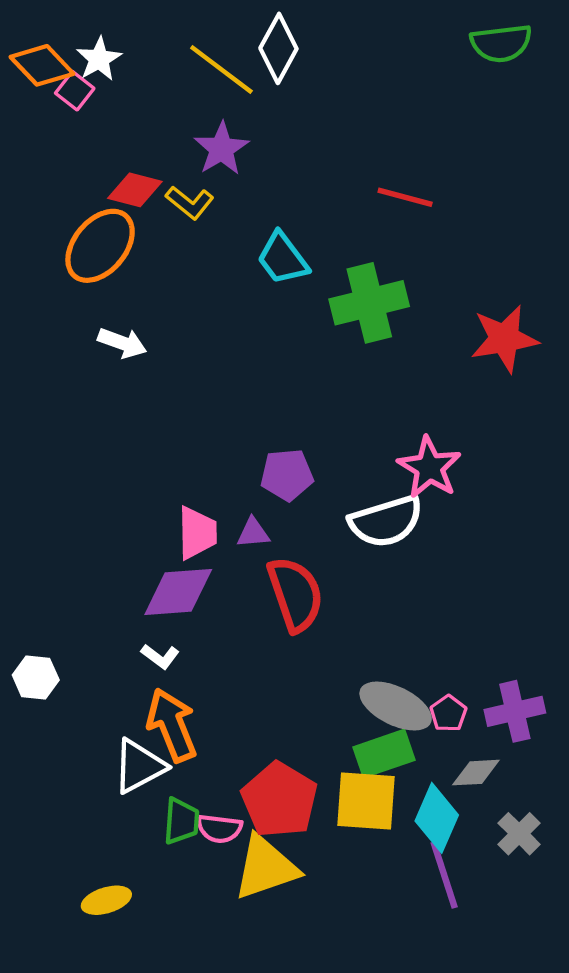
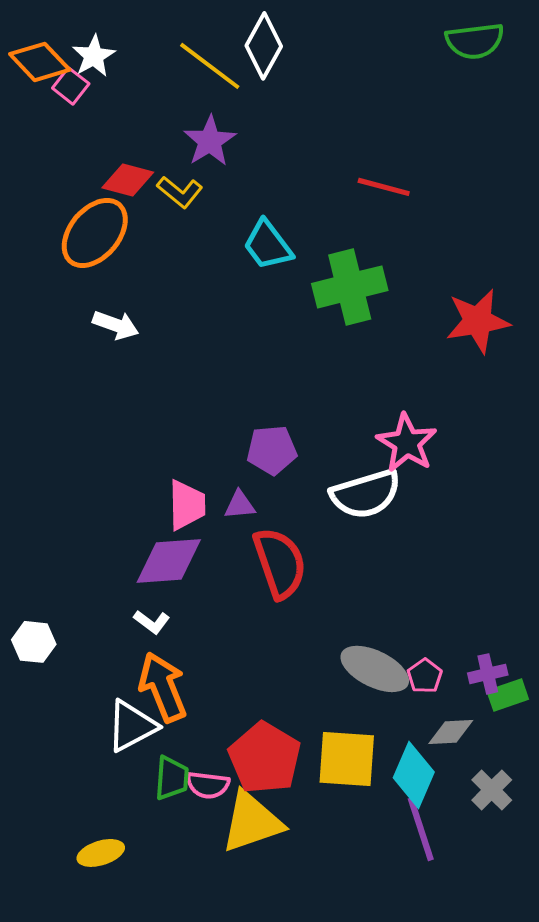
purple cross: (515, 711) -> (488, 674), size x0.7
green rectangle: (384, 754) -> (508, 695), moved, size x0.7

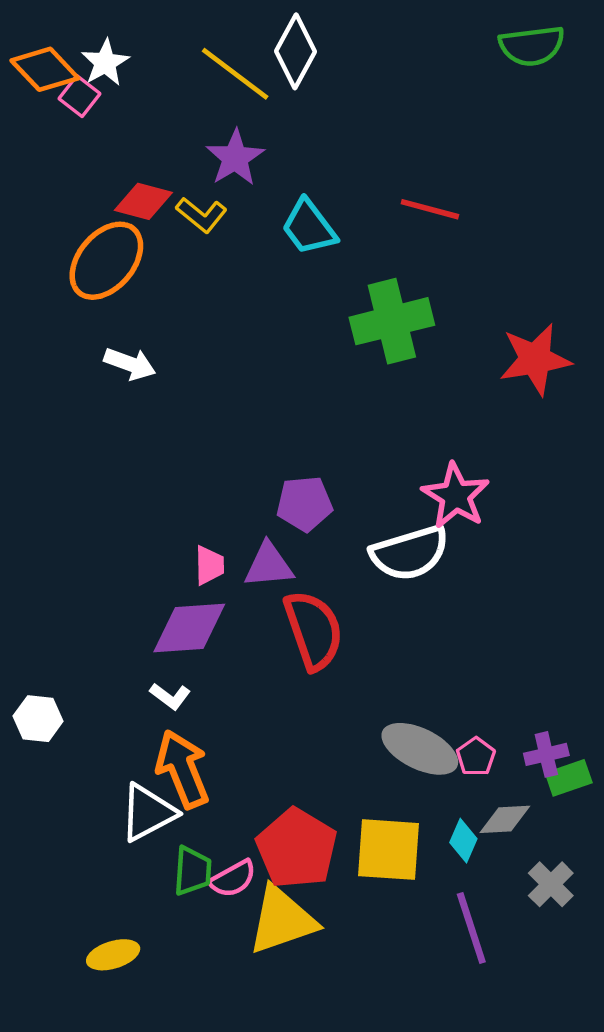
cyan trapezoid: (268, 245) -> (309, 227), moved
pink trapezoid: (187, 505) -> (209, 565), size x0.7
purple triangle: (240, 505) -> (269, 565), size x1.4
cyan diamond: (414, 775) -> (463, 841), moved, size x0.6
pink semicircle: (208, 785) -> (233, 879), turned -36

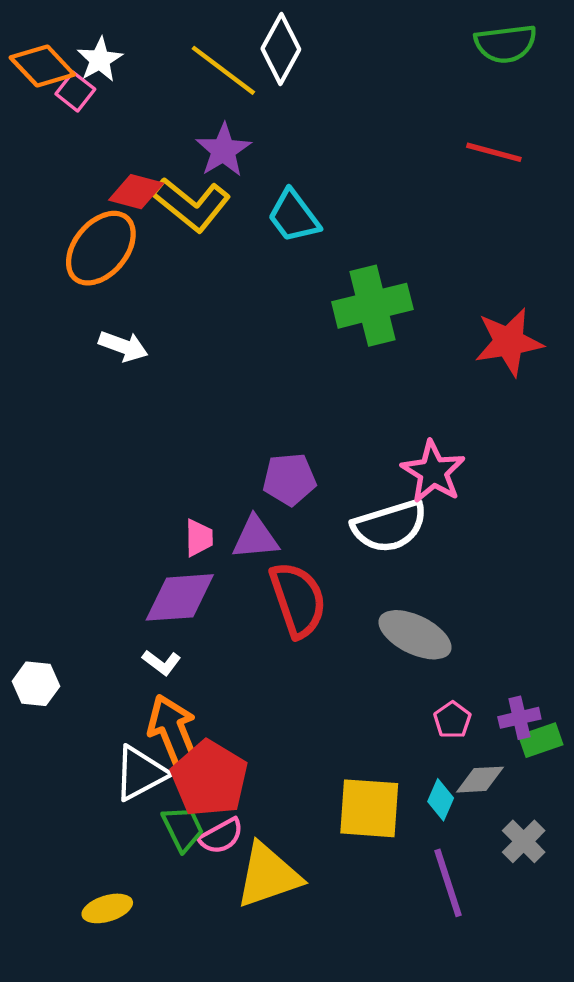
red line: (430, 209) -> (494, 152), moved
yellow L-shape: (202, 215) -> (191, 204), size x1.6
gray ellipse: (420, 749) -> (415, 635), moved
red pentagon: (297, 848) -> (210, 779), moved
green trapezoid: (193, 871) -> (183, 829), turned -30

